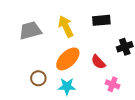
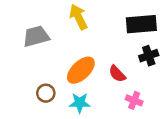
black rectangle: (101, 20) -> (141, 24), moved, size x1.4
yellow arrow: (66, 26) -> (78, 17), moved

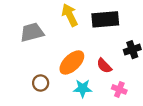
black rectangle: (141, 24) -> (105, 19), moved
cyan star: (80, 103) -> (83, 88), moved

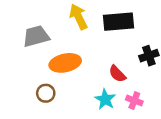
orange ellipse: (72, 62) -> (65, 63), moved, turned 32
cyan star: (83, 88) -> (105, 99), moved, turned 30

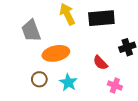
gray trapezoid: (36, 36) -> (31, 31), turned -95
cyan star: (105, 99) -> (68, 82), moved

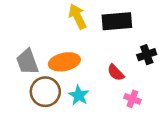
gray trapezoid: (31, 31) -> (27, 62), moved
brown circle: (39, 79) -> (45, 92), size x1.6

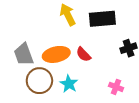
red semicircle: (116, 73) -> (83, 54), moved

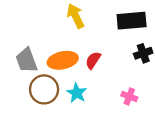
black rectangle: (102, 19) -> (132, 21), moved
red semicircle: (83, 54) -> (93, 60), turned 77

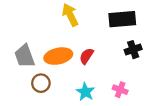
brown circle: (44, 89) -> (41, 83), size x0.7
cyan star: (77, 93) -> (85, 92), moved

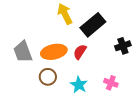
black rectangle: (122, 19) -> (93, 25), moved, turned -35
brown circle: (41, 83) -> (48, 77), moved

